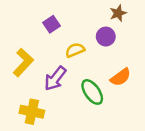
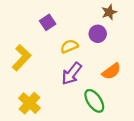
purple arrow: (55, 78) -> (72, 74), moved
green ellipse: (92, 92) -> (94, 101), moved
yellow cross: (32, 112) -> (29, 103), turned 30

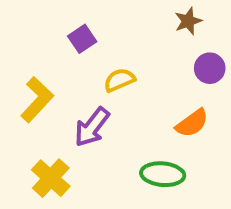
purple circle: (98, 34) -> (210, 68), moved
purple arrow: (72, 74) -> (92, 127), moved
green ellipse: (94, 101) -> (163, 174), turned -50

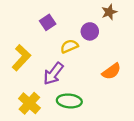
purple circle: (210, 68) -> (90, 31), moved
green ellipse: (163, 174) -> (69, 101), moved

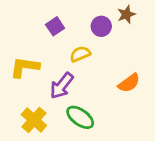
purple circle: (90, 31) -> (101, 26), moved
yellow L-shape: (21, 58) -> (25, 67), turned -125
green ellipse: (69, 101) -> (80, 117), turned 30

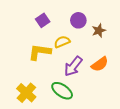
brown star: (126, 14) -> (99, 31), moved
yellow L-shape: (25, 67) -> (40, 52), moved
purple arrow: (62, 86) -> (73, 66), moved

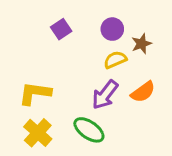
yellow semicircle: (62, 42) -> (115, 60), moved
yellow L-shape: (40, 52) -> (35, 93), moved

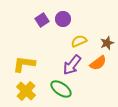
purple circle: (112, 29) -> (63, 19), moved
brown star: (142, 44) -> (107, 43), moved

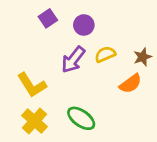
purple square: (42, 20) -> (48, 18), moved
yellow L-shape: (24, 64) -> (32, 85), turned -130
purple arrow: (72, 65) -> (73, 60), moved

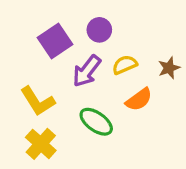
purple square: (48, 18) -> (55, 41), moved, size x1.5
orange semicircle: (131, 84) -> (139, 100), moved
green ellipse: (81, 118) -> (96, 122), moved

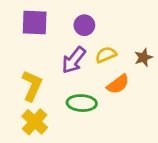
purple square: (55, 41) -> (35, 22), moved, turned 36
yellow L-shape: (38, 101) -> (32, 86), turned -124
green ellipse: (96, 122) -> (82, 103), turned -32

